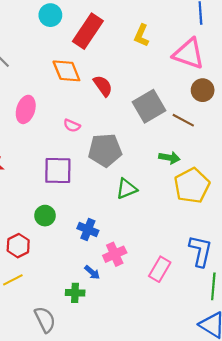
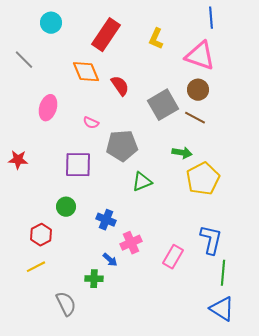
cyan circle: (50, 15) -> (51, 23), moved
brown circle: (203, 90) -> (198, 90), moved

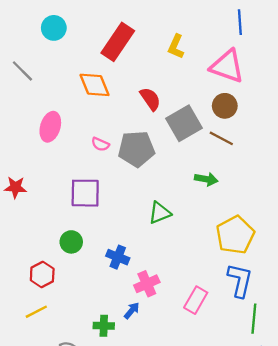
red semicircle: (120, 86) -> (150, 99), moved
gray pentagon: (122, 146) -> (136, 149), moved
yellow pentagon: (203, 179) -> (235, 235), moved
blue arrow: (110, 260) -> (132, 311), moved, turned -91

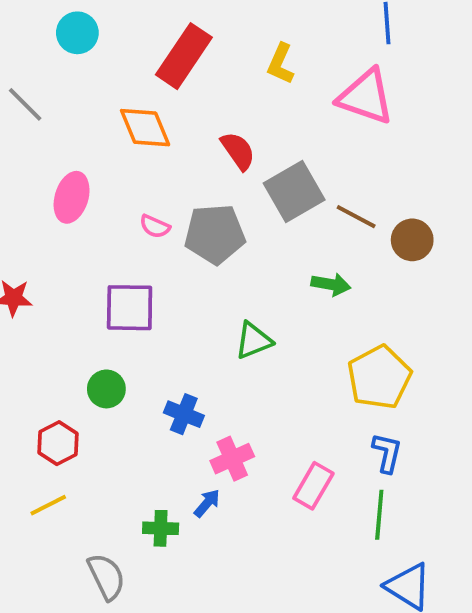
brown circle: (225, 106) -> (412, 240), moved
blue L-shape: (240, 280) -> (387, 453), size x0.7
green line: (254, 319) -> (379, 515), moved

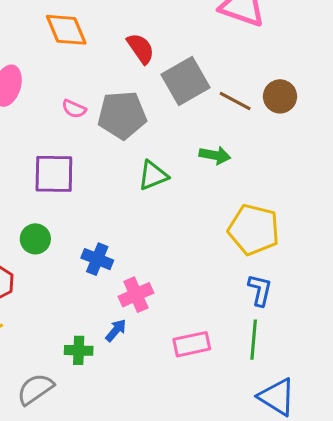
brown circle: (412, 240) -> (280, 96), moved
green triangle: (253, 341) -> (153, 175), moved
yellow pentagon: (379, 377) -> (254, 230), turned -30
pink rectangle: (313, 486) -> (192, 344), moved, turned 48
gray semicircle: (106, 577) -> (35, 389), turned -99

